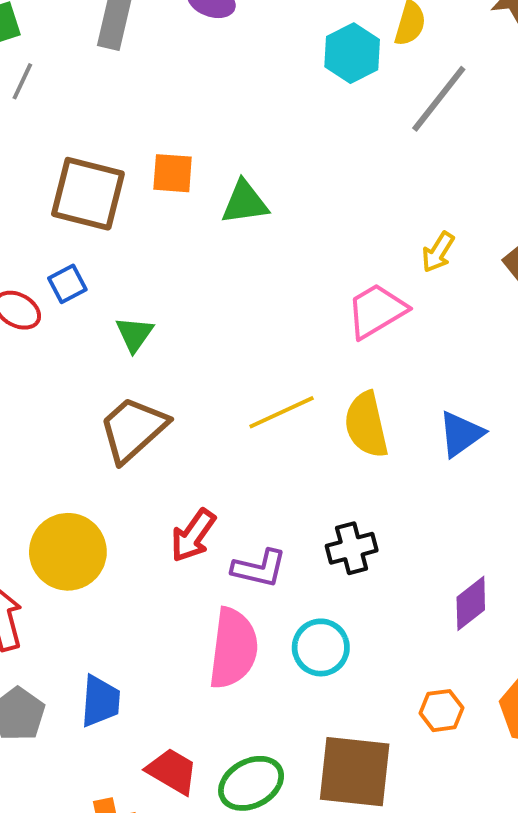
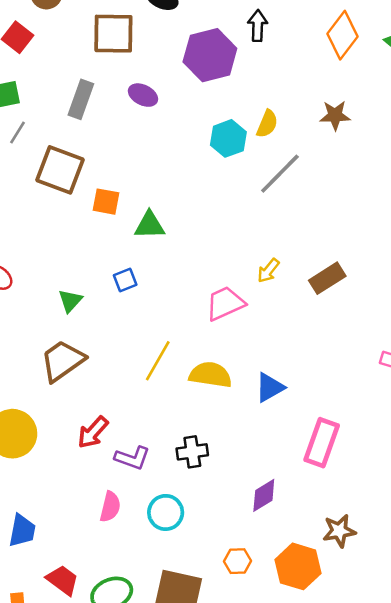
brown square: (88, 194) -> (60, 170), moved
blue square: (67, 284) -> (125, 280), moved
yellow line: (282, 412) -> (158, 361), turned -42
yellow semicircle: (366, 425) -> (210, 375), turned 105
pink semicircle: (233, 648) -> (110, 507), size x0.6

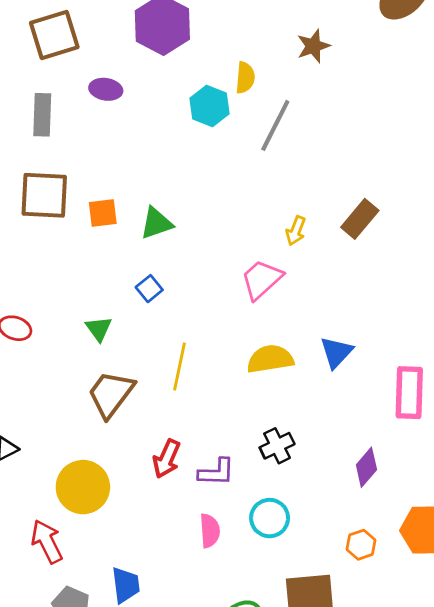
yellow line: (158, 361) -> (179, 366), moved

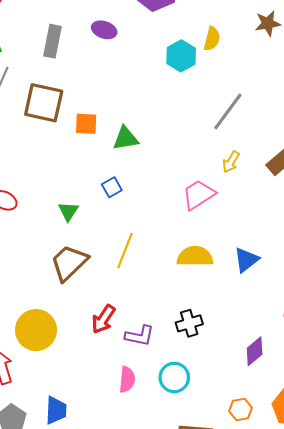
gray line: (275, 125) -> (228, 111), moved

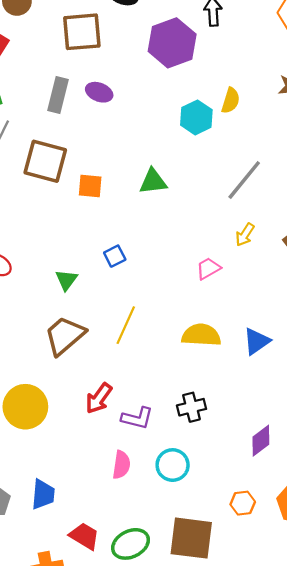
purple ellipse: (104, 30) -> (99, 92), moved
green triangle: (126, 138) -> (153, 181), moved
pink trapezoid: (199, 195) -> (208, 268), size x0.7

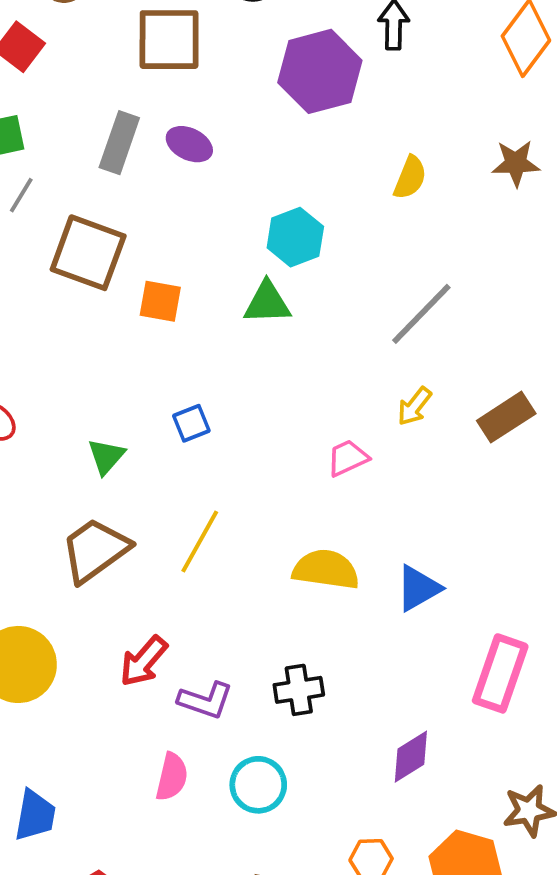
cyan hexagon: (196, 117) -> (295, 237), moved

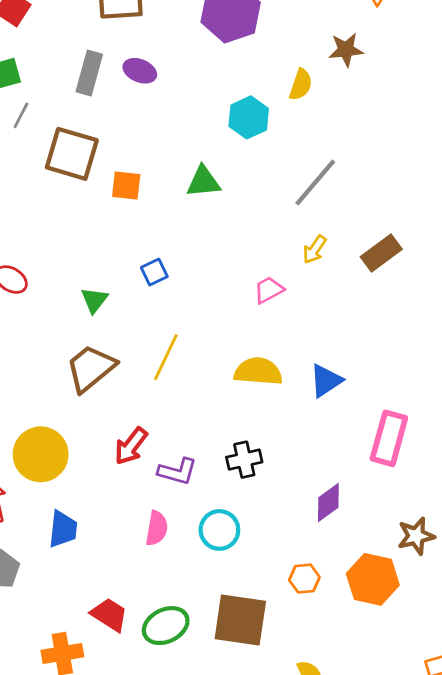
brown star: (516, 163) -> (346, 50), moved
cyan hexagon: (295, 237) -> (249, 117), moved
blue trapezoid: (35, 815) -> (63, 529), moved

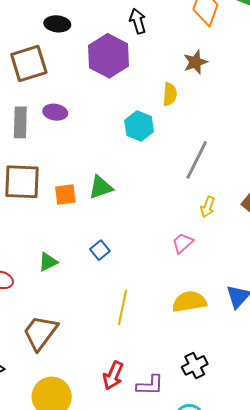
green triangle: (203, 182) -> (101, 187), moved
green triangle: (94, 300) -> (48, 262), moved, turned 40
brown trapezoid: (91, 368) -> (40, 333), moved

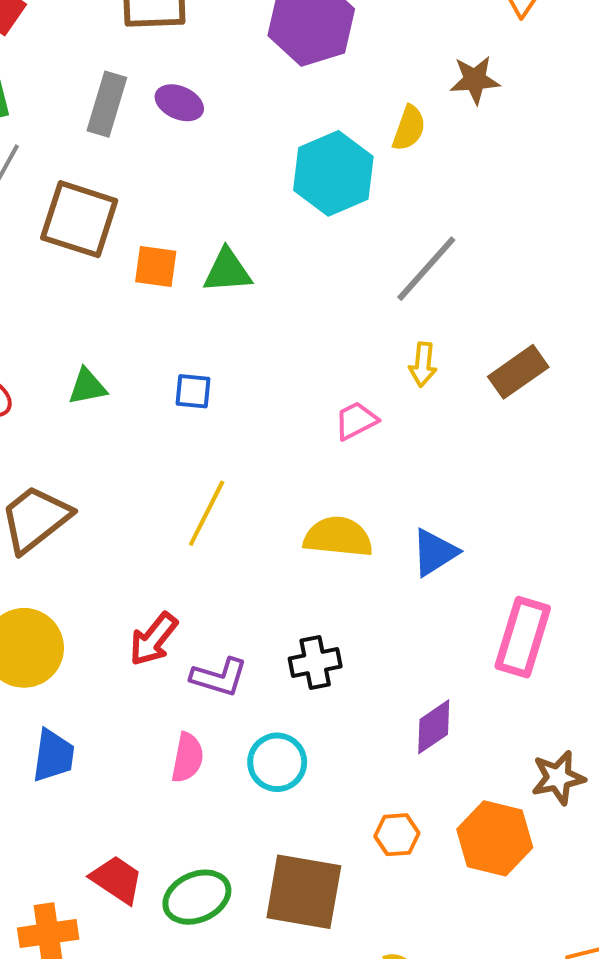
cyan hexagon: (139, 126) -> (333, 173), size x1.4
yellow arrow: (208, 207) -> (423, 364), turned -30
blue square: (100, 250) -> (193, 391), turned 30

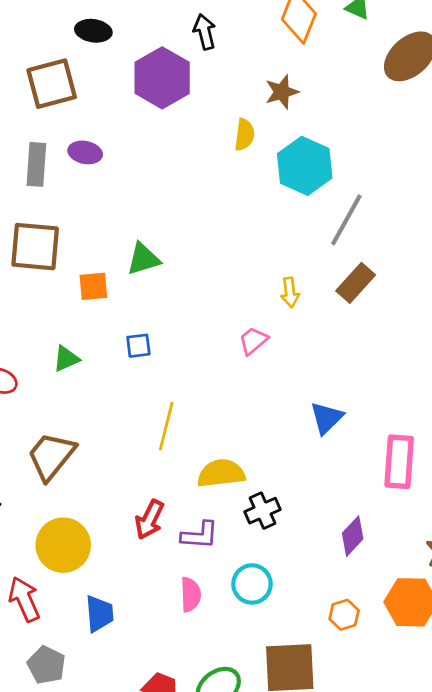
cyan hexagon: (333, 173) -> (305, 166), moved
orange square: (156, 266) -> (93, 286), moved
gray line: (426, 269) -> (346, 220), moved
yellow semicircle: (338, 537) -> (221, 473), moved

